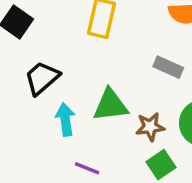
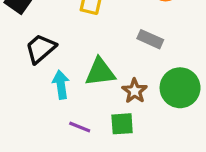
brown star: (150, 127) -> (135, 91), turned -30
green square: (161, 165) -> (122, 124), moved, turned 30

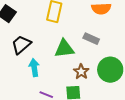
green triangle: (100, 72) -> (64, 49), moved

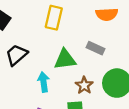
cyan arrow: (34, 68) -> (44, 82), moved

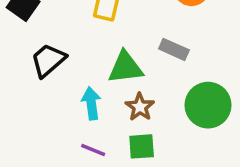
brown star: (84, 85) -> (140, 107), moved

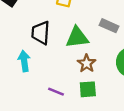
black trapezoid: (48, 60) -> (41, 33), moved, turned -45
cyan arrow: (91, 103) -> (24, 61), moved

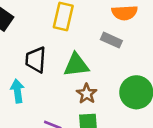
gray rectangle: (109, 26) -> (111, 40), moved

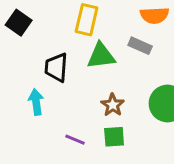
green triangle: (76, 65) -> (101, 56), moved

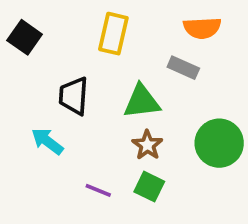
green triangle: (101, 56) -> (142, 102), moved
cyan arrow: (36, 102) -> (47, 141), turned -45
green square: (114, 137) -> (149, 187), turned 30

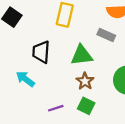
purple line: (98, 190) -> (56, 108), turned -40

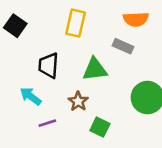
brown star: (85, 81) -> (78, 101), moved
purple line: (56, 108) -> (47, 123), moved

